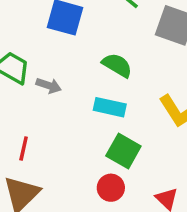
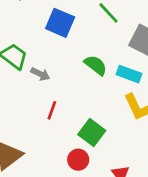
cyan rectangle: (110, 107) -> (129, 74), moved
red line: (24, 148) -> (52, 110), moved

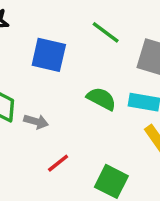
red line: (52, 110) -> (58, 163), turned 42

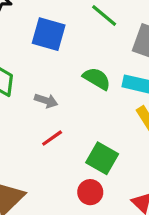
gray arrow: (36, 122) -> (46, 101), moved

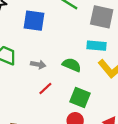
green semicircle: (97, 79) -> (72, 65), moved

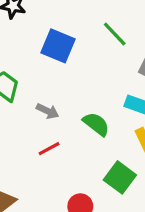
green square: (80, 97) -> (120, 177), moved

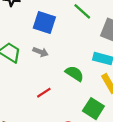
gray arrow: (48, 111) -> (41, 52), moved

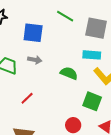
red line: (44, 93) -> (27, 98), moved

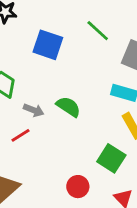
gray arrow: (35, 60) -> (34, 110), moved
green semicircle: (69, 73) -> (68, 107), moved

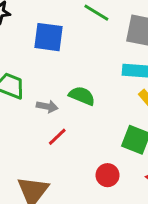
red line: (21, 135) -> (57, 137), moved

